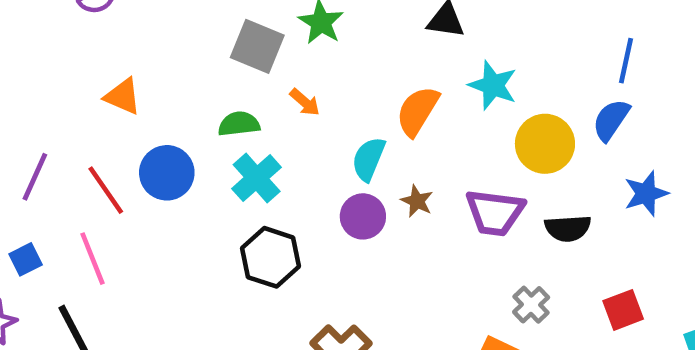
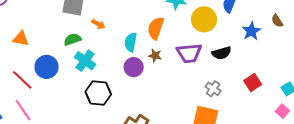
orange semicircle: (418, 111) -> (156, 28), moved

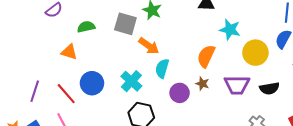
orange arrow: (98, 24) -> (149, 46), size x1.5
green semicircle: (72, 39) -> (86, 27), moved
cyan semicircle: (131, 42) -> (162, 68), moved

